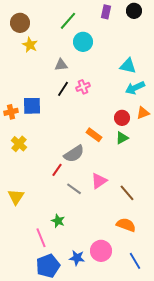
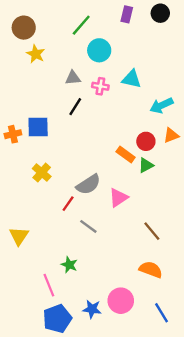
cyan triangle: (128, 66) -> (132, 79), moved
pink cross: (83, 87) -> (100, 86), moved, turned 32
orange rectangle: (94, 135) -> (126, 155), moved
yellow cross: (19, 144) -> (42, 173), moved
pink triangle: (99, 181) -> (118, 198), moved

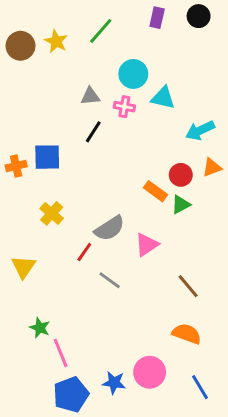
brown circle: (24, 28) -> (21, 46), moved
cyan circle: (99, 50) -> (133, 74), moved
yellow star: (36, 54) -> (56, 41), moved
yellow triangle: (19, 236) -> (23, 267), moved
green star: (69, 265) -> (40, 328), moved

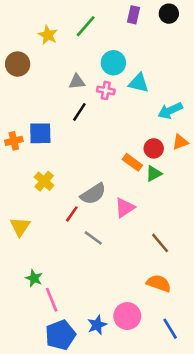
brown circle: (21, 46) -> (18, 64), moved
blue star: (114, 383) -> (97, 325), turned -30

